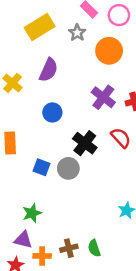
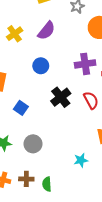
purple cross: (103, 97) -> (85, 64), turned 30
gray circle: (68, 168) -> (33, 144), moved

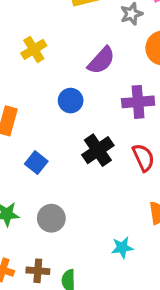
purple semicircle: (46, 31) -> (101, 60), moved

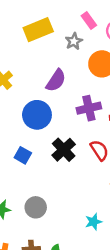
blue circle: (71, 101) -> (37, 115), size x1.5
blue square: (36, 163) -> (23, 155), moved

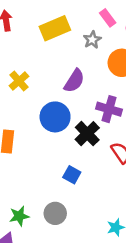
purple cross: (89, 108) -> (109, 109), turned 30
black cross: (64, 150) -> (87, 134), moved
blue square: (23, 155) -> (72, 175), moved

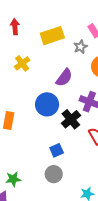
yellow cross: (19, 81) -> (22, 63), moved
blue square: (72, 175) -> (57, 150), turned 32
gray circle: (55, 213) -> (54, 174), moved

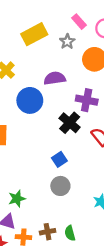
purple semicircle: (64, 78) -> (55, 78), turned -126
blue circle: (47, 104) -> (30, 100), moved

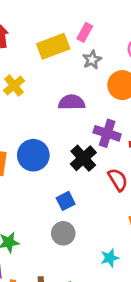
pink rectangle: (79, 22) -> (85, 32), moved, turned 64
blue circle: (30, 100) -> (33, 155), moved

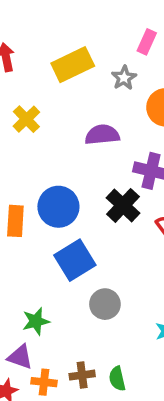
pink rectangle: (85, 32) -> (147, 42), moved
blue square: (66, 201) -> (75, 260), moved, size x1.6

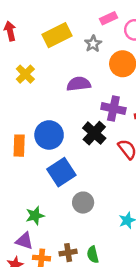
pink rectangle: (147, 42) -> (108, 18), turned 42

